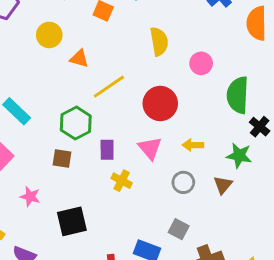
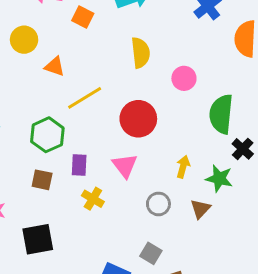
yellow arrow: (193, 145) -> (183, 167), moved, turned 102
brown square: (62, 158) -> (42, 180), moved

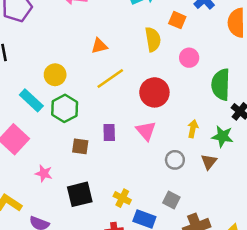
orange square: (83, 17) -> (177, 20), moved
yellow circle: (24, 40) -> (55, 75), moved
orange triangle: (55, 66) -> (99, 46), moved, turned -30
green hexagon: (47, 135) -> (65, 108), moved
yellow cross: (93, 199) -> (122, 198), moved

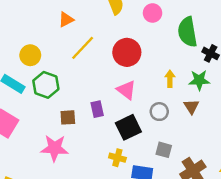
purple rectangle: (109, 133) -> (97, 109), moved
pink star: (44, 173) -> (54, 148), moved, size x1.6
black square: (80, 194) -> (128, 127), moved

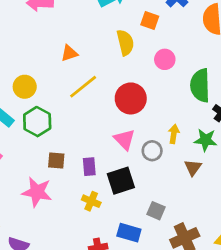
purple rectangle: (97, 109) -> (89, 167), moved
gray circle: (159, 112) -> (152, 151), moved
yellow cross: (117, 158) -> (91, 201), moved

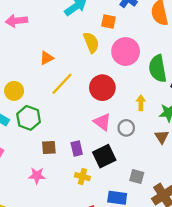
pink circle: (165, 59) -> (126, 51), size x1.6
yellow arrow: (174, 134) -> (141, 103), moved
pink star: (37, 192) -> (37, 176), size x0.7

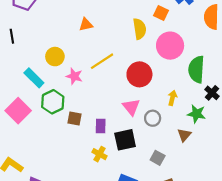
orange triangle: (47, 58) -> (86, 25), moved
green hexagon: (29, 118) -> (53, 102), moved
pink star: (37, 176) -> (74, 76), moved
gray square: (137, 176) -> (158, 158), moved

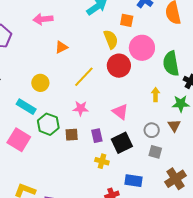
red circle: (139, 74) -> (119, 66), moved
pink star: (74, 76) -> (81, 108), moved
gray circle: (153, 118) -> (152, 130), moved

